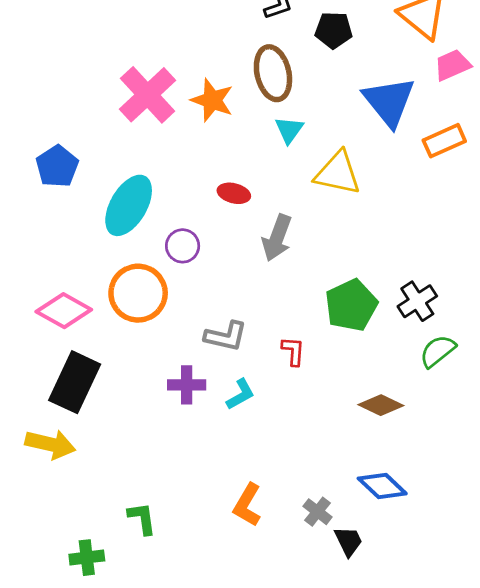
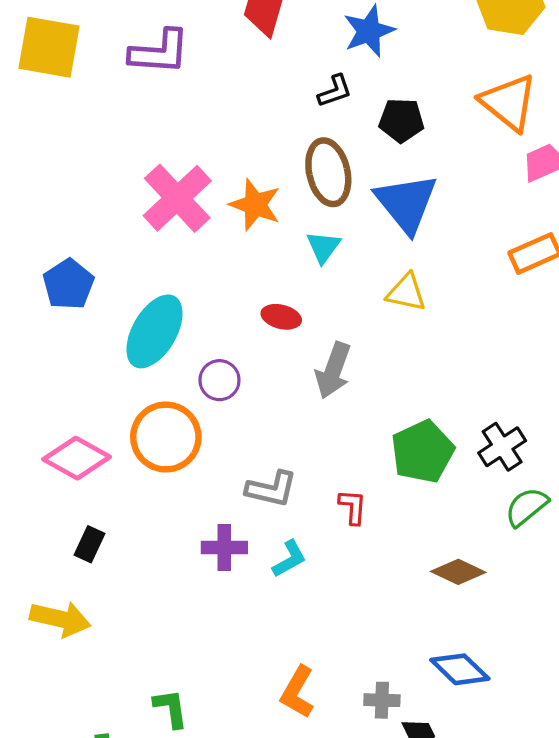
blue triangle: (389, 102) -> (406, 203), moved
cyan triangle: (289, 130) -> (323, 247), moved
yellow triangle: (338, 173) -> (406, 292), size x0.7
black rectangle: (75, 382) -> (90, 544), size x0.5
gray cross: (317, 512) -> (382, 700), turned -36

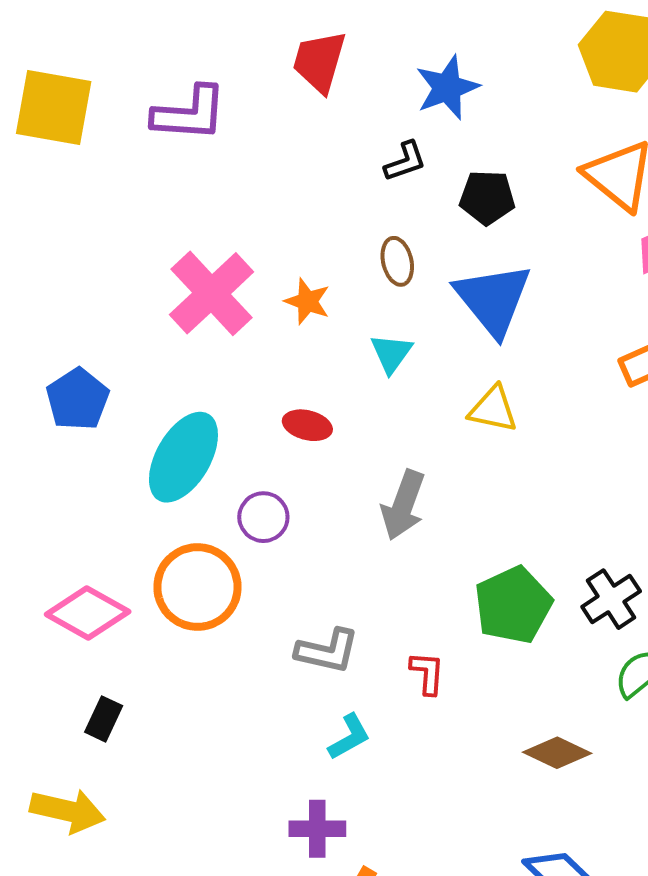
brown ellipse: (328, 172) -> (397, 261), size x0.6
orange star: (255, 205) -> (307, 301), size x0.7
red ellipse: (281, 317) -> (307, 425), moved
purple cross: (224, 547) -> (317, 829), moved

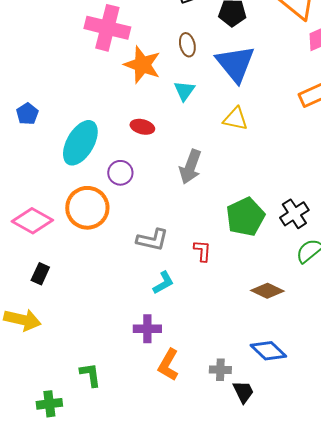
pink cross: (211, 293) -> (107, 28), moved, turned -33
orange star: (307, 301) -> (142, 65), size x1.6
blue pentagon: (78, 399) -> (27, 114), size x0.7

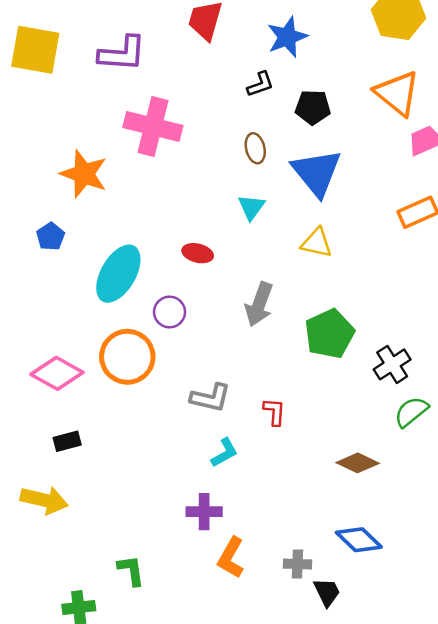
orange star: (142, 65) -> (84, 174), moved
green pentagon: (245, 217) -> (329, 334), moved
black rectangle: (40, 274) -> (67, 441), turned 50

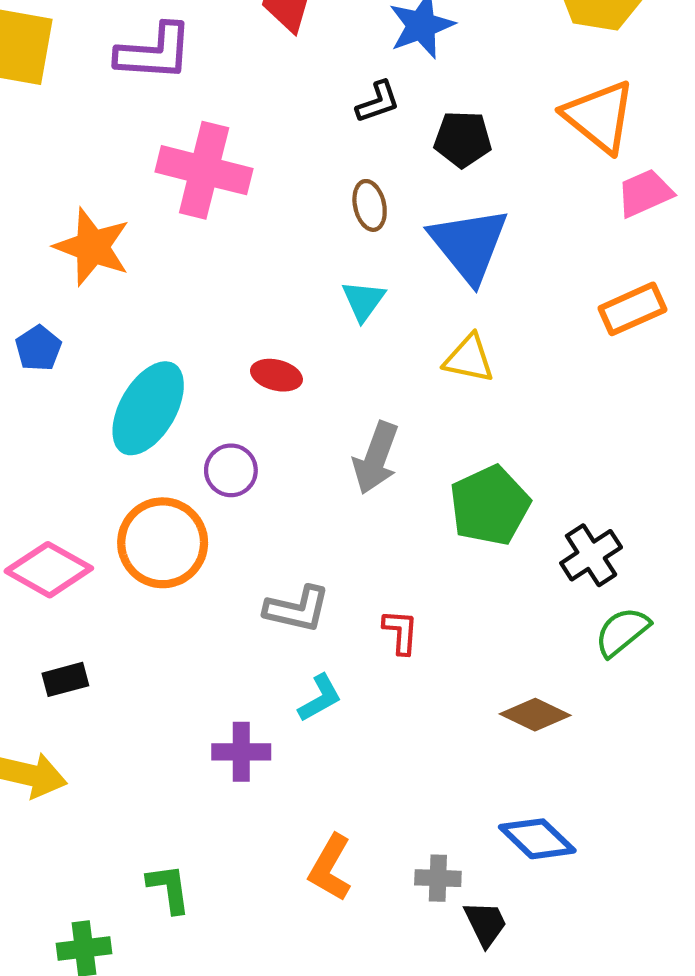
purple cross: (204, 512) -> (241, 752), moved

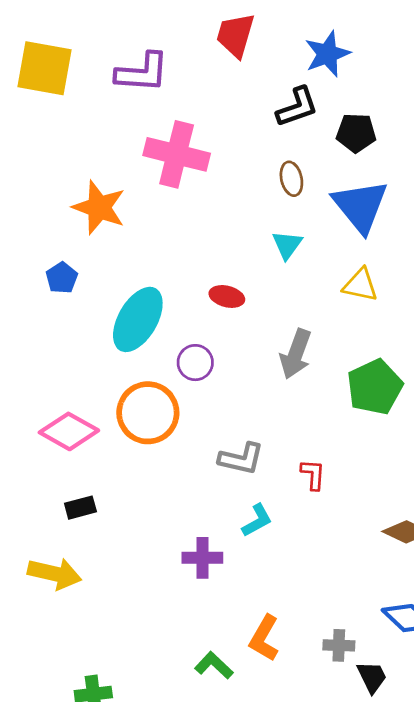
black L-shape: (378, 102) -> (297, 107), size x1.4
green L-shape: (169, 888) -> (214, 665), moved, turned -39

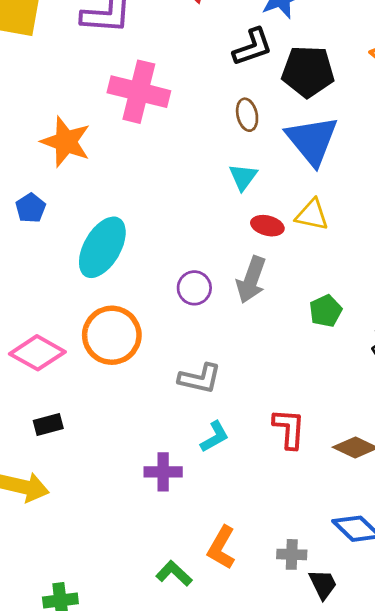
black pentagon: (356, 133) -> (308, 71), size x1.4
red ellipse: (227, 296) -> (267, 226), moved
purple circle: (195, 363) -> (194, 288), moved
green pentagon: (375, 387) -> (326, 311), size x0.6
red L-shape: (313, 475) -> (289, 429), moved, size x1.4

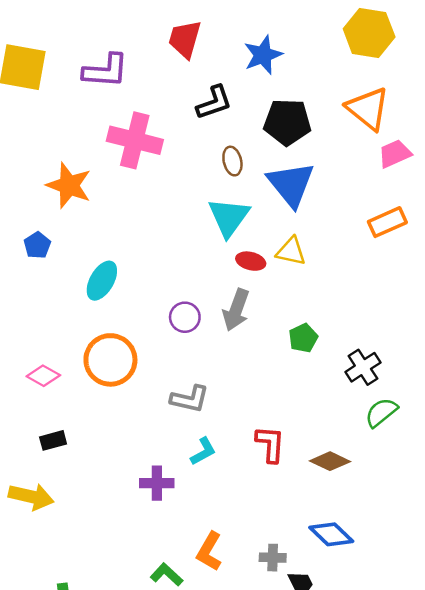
black L-shape: (253, 47) -> (214, 102), moved
cyan triangle: (243, 177) -> (229, 217), size x1.6
cyan ellipse: (102, 247) -> (102, 281), size x0.7
pink diamond: (37, 353) -> (43, 376), size x0.7

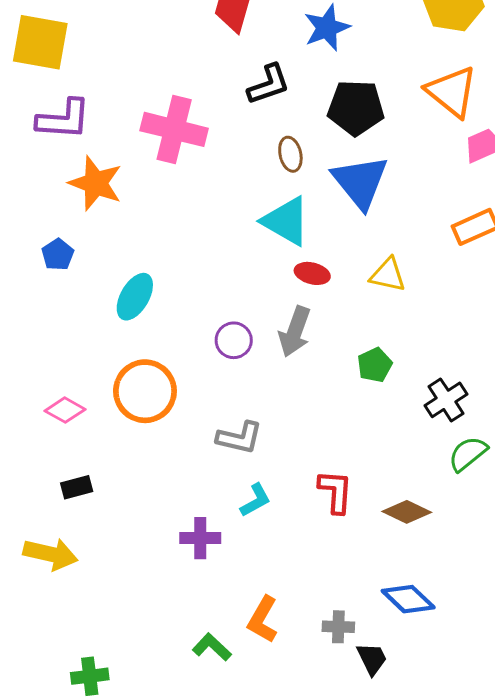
purple L-shape: (106, 71) -> (64, 119), moved
cyan triangle: (229, 217) -> (286, 221), turned -36
yellow triangle: (291, 251) -> (388, 275), moved

